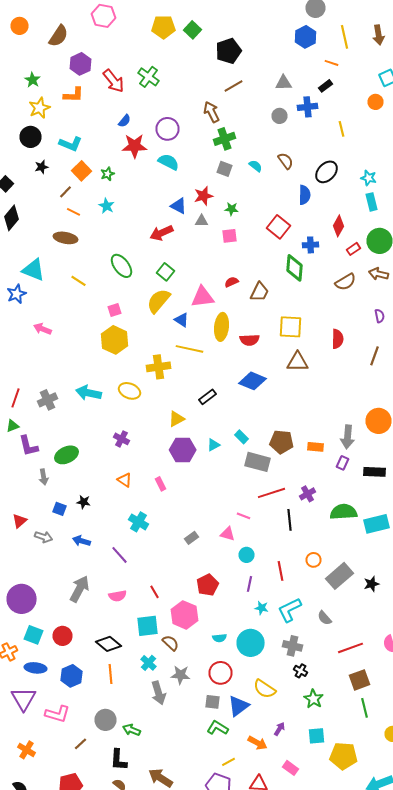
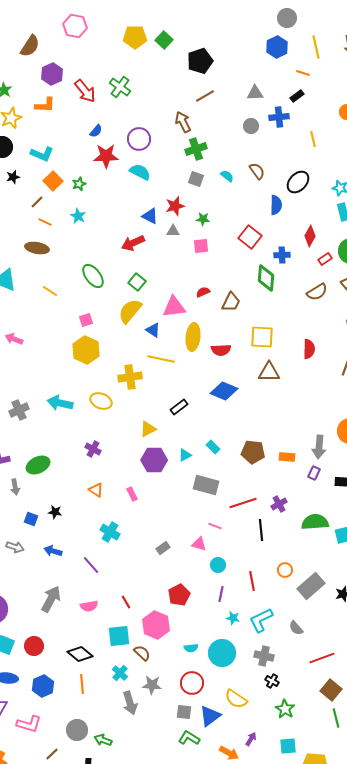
gray rectangle: (258, 462) -> (206, 485), moved
brown square: (360, 680) -> (331, 690), turned -30

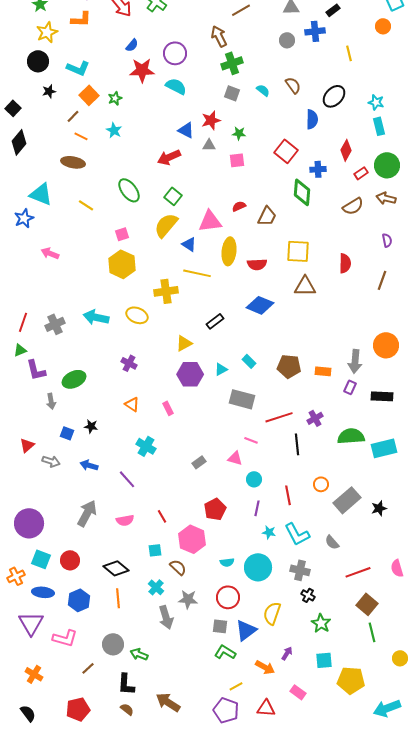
cyan L-shape: (261, 620) -> (297, 534), turned -92
cyan square: (119, 636) -> (155, 550), size x0.6
yellow semicircle: (236, 699) -> (272, 613), turned 75

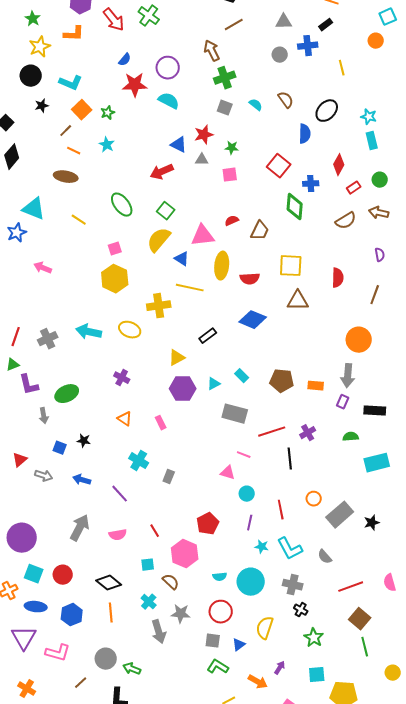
green circle: (387, 165) -> (380, 180), size x0.6
orange circle: (386, 345) -> (359, 340), moved
green semicircle: (351, 436) -> (351, 437), moved, size x0.6
gray rectangle: (199, 462) -> (169, 477), moved, turned -32
blue triangle: (246, 630) -> (239, 645), size x0.6

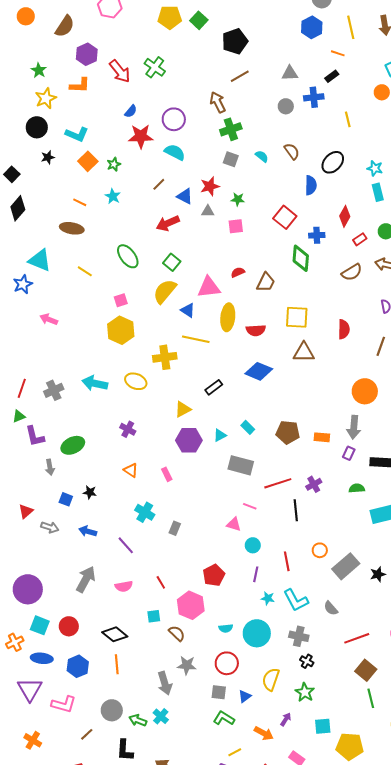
brown line: (66, 131) -> (159, 184), moved
cyan cross: (149, 602) -> (161, 716), moved
green star: (314, 638) -> (305, 692), moved

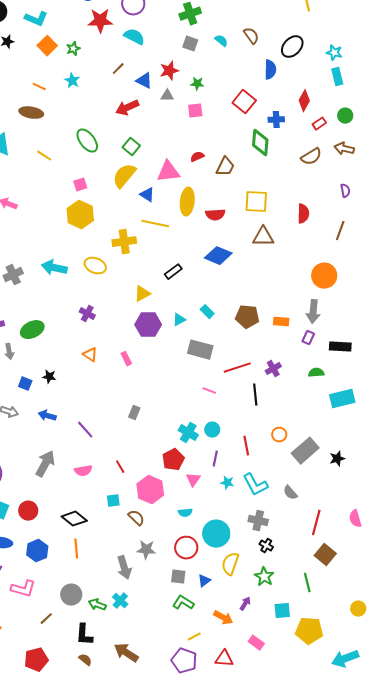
cyan cross: (145, 512) -> (188, 433), moved
pink triangle: (234, 524) -> (193, 480), moved, turned 49
cyan circle: (257, 633) -> (216, 534), moved
red line: (357, 638) -> (316, 523), turned -55
green line: (371, 698) -> (307, 583), moved

